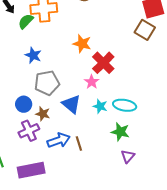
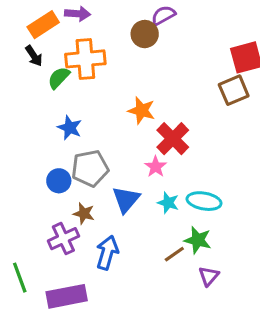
brown square: (145, 30) -> (234, 90), turned 36
blue circle: (24, 104) -> (59, 181), moved
blue triangle: (71, 104) -> (126, 200), turned 30
blue arrow: (59, 140) -> (107, 253), turned -55
brown line: (79, 143) -> (174, 254), moved, turned 72

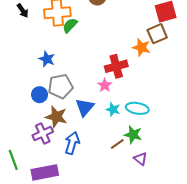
green semicircle: (59, 78) -> (70, 25), moved
orange star: (142, 111) -> (141, 47), moved
red cross: (173, 139) -> (116, 66), turned 30
brown star: (84, 214) -> (56, 117), size x1.5
purple triangle: (209, 276) -> (140, 159), turned -32

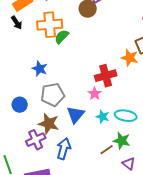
blue circle: (40, 95) -> (20, 105), moved

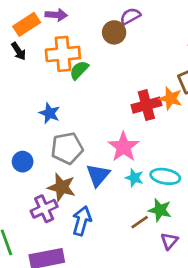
red cross: (106, 76) -> (146, 105), moved
pink star: (95, 94) -> (124, 147), size x1.6
purple triangle: (129, 164) -> (169, 241), turned 32

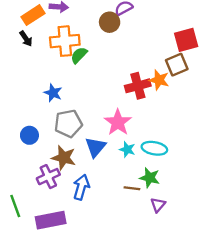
brown line: (140, 222) -> (132, 188), turned 42

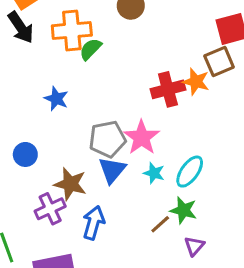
black arrow: (26, 39) -> (21, 27), size x1.5
gray pentagon: (68, 124) -> (107, 139), moved
cyan ellipse: (154, 148) -> (190, 172), turned -65
brown line: (132, 188) -> (160, 224), turned -49

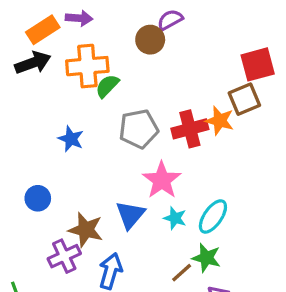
black arrow: (21, 27) -> (33, 63), turned -76
gray pentagon: (107, 139) -> (139, 129), moved

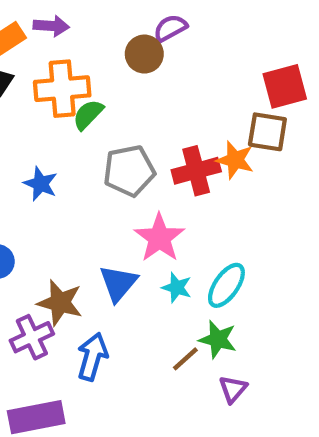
brown square: (244, 99) -> (267, 132), turned 32

